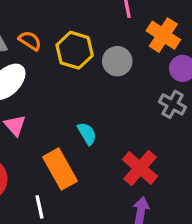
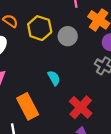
cyan semicircle: (87, 134) -> (54, 78), moved

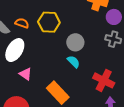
gray circle: (68, 36) -> (75, 42), moved

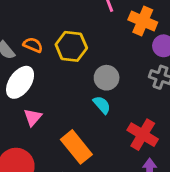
pink triangle: (26, 74) -> (33, 117), turned 32

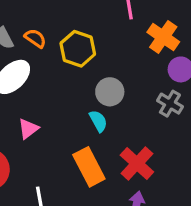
pink triangle: (33, 117) -> (28, 129), moved
orange rectangle: (76, 147) -> (89, 167), moved

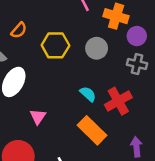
orange semicircle: (35, 38) -> (19, 30), moved, turned 114
gray circle: (110, 92) -> (97, 48), moved
red cross: (137, 163) -> (118, 101), moved, turned 36

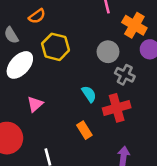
yellow hexagon: (55, 45) -> (56, 47), moved
gray cross: (137, 64) -> (125, 75), moved
orange rectangle: (92, 130) -> (84, 130), size x0.6

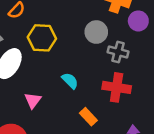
cyan semicircle: (89, 94) -> (70, 81), moved
red cross: (117, 108) -> (117, 87), turned 36

